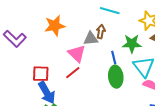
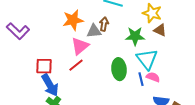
orange star: (55, 26) -> (73, 20), moved
pink triangle: (77, 54) -> (80, 46), turned 36
blue line: (114, 58) -> (141, 79), moved

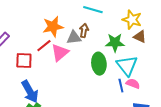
red line: (76, 65) -> (44, 46), moved
red square: (44, 66) -> (24, 61), moved
green ellipse: (119, 69) -> (99, 64), moved

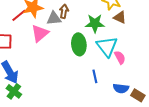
red line: (44, 46) -> (19, 15), moved
pink semicircle: (133, 84) -> (120, 57), moved, turned 40
blue line: (121, 86) -> (95, 76), moved

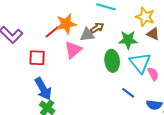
brown arrow: (64, 11) -> (97, 28), turned 48
blue line: (95, 76) -> (128, 93), turned -40

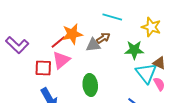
brown triangle: (153, 34) -> (159, 63), moved
pink triangle: (73, 50) -> (61, 60), moved
green ellipse: (112, 61) -> (90, 85), moved

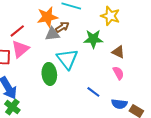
orange star: (72, 34) -> (47, 17), moved
cyan triangle: (146, 73) -> (67, 59), moved

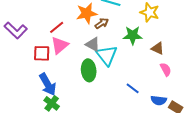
gray triangle: (52, 34) -> (93, 44), moved, turned 35
pink semicircle: (118, 73) -> (166, 69), moved

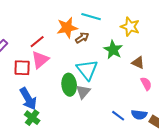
green star: (133, 35) -> (113, 50), turned 30
gray triangle: (93, 44) -> (83, 92), moved, turned 42
blue line: (133, 88) -> (118, 116), moved

